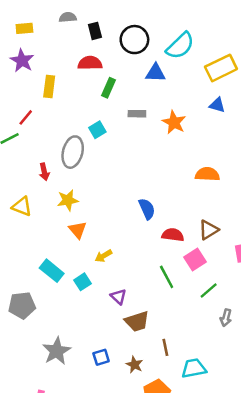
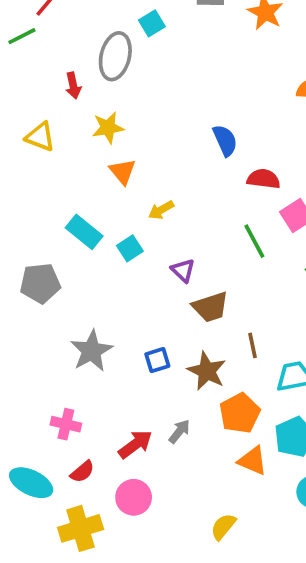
brown star: (134, 365) -> (207, 371), size x1.5

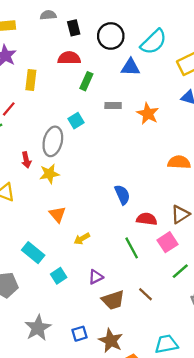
yellow star: (108, 128) -> (49, 174), moved
green line: (254, 241) -> (132, 248), moved
cyan square: (130, 248) -> (59, 276), moved
purple triangle: (183, 270) -> (96, 277), turned 49
brown line: (253, 345) -> (145, 294), moved, turned -35

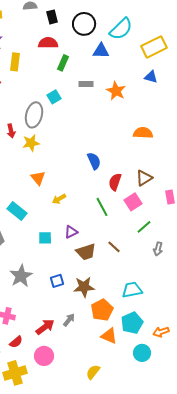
red semicircle: (147, 219) -> (115, 182), turned -78
cyan square: (59, 276) -> (45, 238), moved, turned 32
brown star: (111, 341) -> (84, 287), turned -30

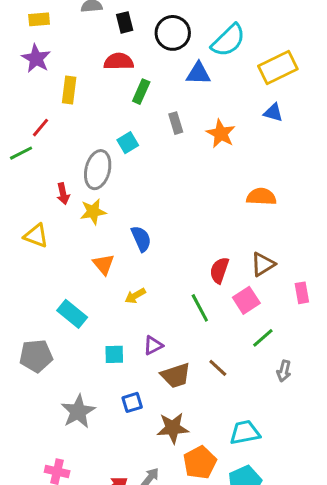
gray rectangle: (86, 84) -> (176, 123), turned 72
blue semicircle: (94, 161) -> (141, 239), moved
blue square: (57, 281) -> (132, 402), moved

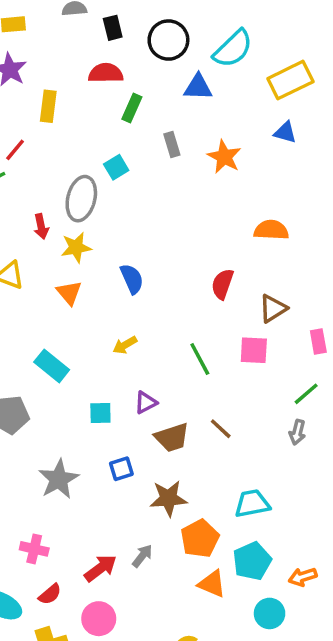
orange triangle: (104, 264) -> (69, 293), moved
red semicircle: (219, 270) -> (222, 284), moved
pink square: (246, 300) -> (254, 350), turned 36
green line: (263, 338) -> (306, 394), moved

